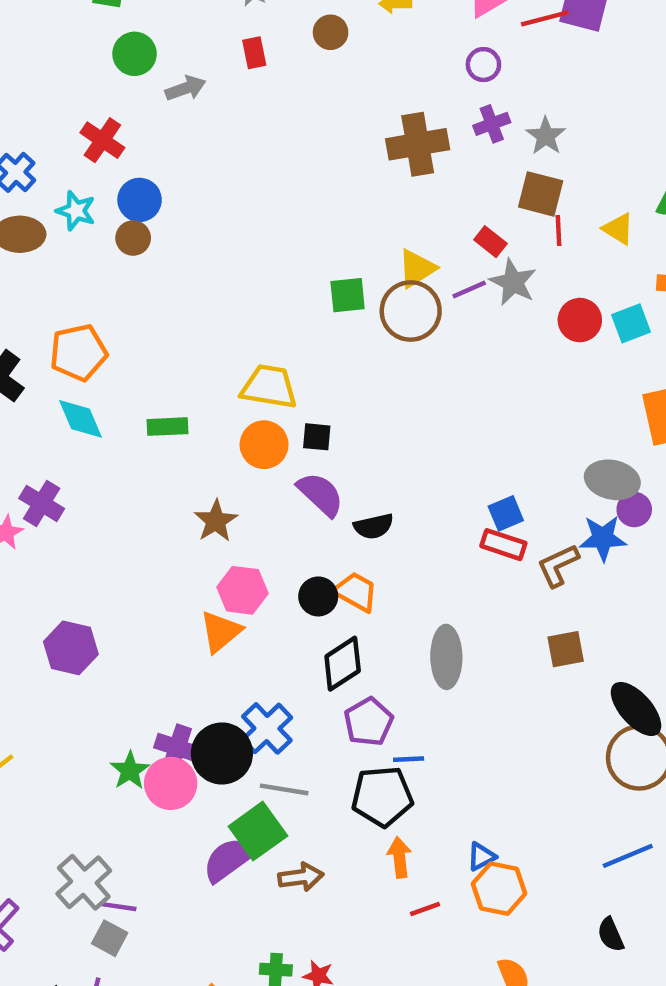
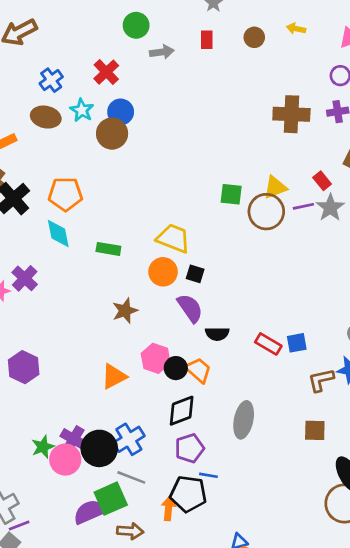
brown circle: (133, 238) -> (112, 134), size x1.5
red rectangle: (503, 545) -> (268, 344), moved
pink hexagon: (242, 590) -> (156, 358), moved
orange arrow: (399, 857) -> (169, 508), moved
purple line: (119, 907) -> (19, 526), turned -42

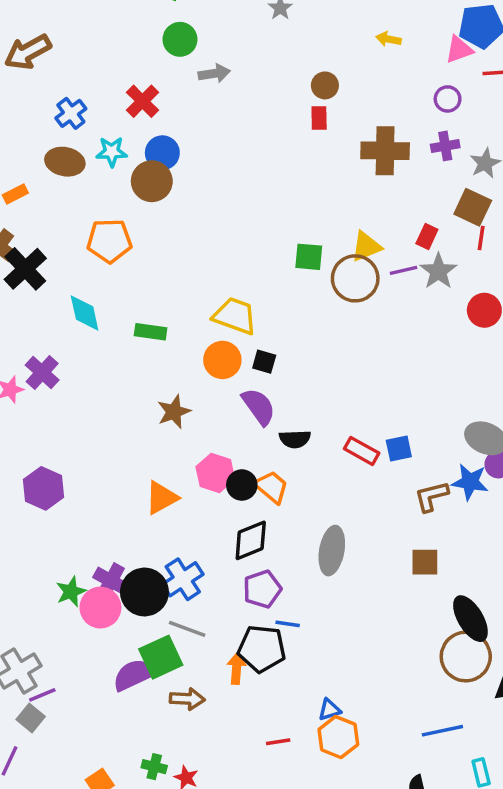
brown circle: (254, 37) -> (325, 85), moved
red rectangle: (207, 40) -> (319, 118), moved
cyan star: (82, 110) -> (112, 152), turned -30
red rectangle: (322, 181) -> (427, 237), turned 66
orange pentagon: (65, 194) -> (109, 241), moved

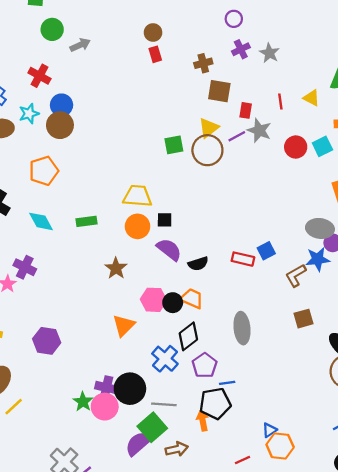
brown cross: (385, 151) -> (203, 63), size x0.6
brown square: (473, 207) -> (219, 91), moved
blue cross: (183, 579) -> (165, 359), moved

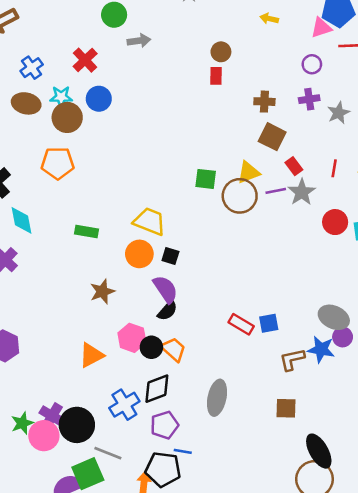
red rectangle: (246, 110) -> (294, 166), turned -63
brown circle: (60, 125) -> (67, 117), moved
cyan diamond: (41, 221) -> (22, 220), moved
black semicircle: (198, 264) -> (167, 310), moved, turned -48

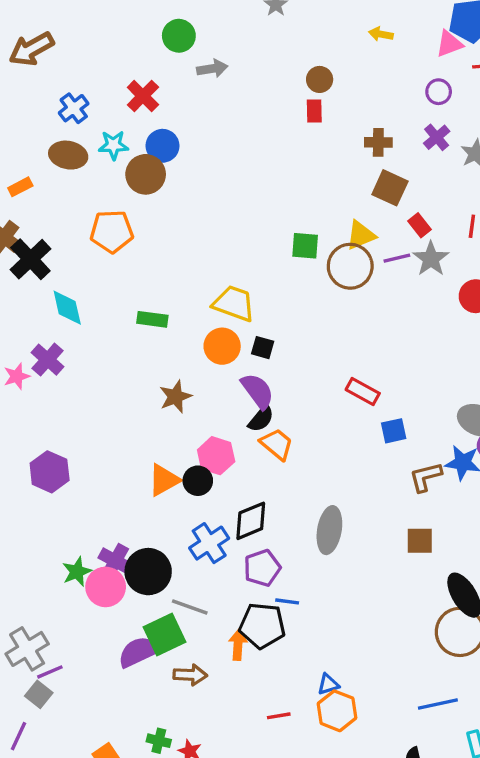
purple cross: (309, 99) -> (437, 137), turned -30
brown circle: (67, 117) -> (146, 174), moved
red rectangle: (241, 324) -> (363, 392), moved
black circle: (151, 347) -> (198, 481), moved
orange trapezoid: (173, 349) -> (277, 444), moved

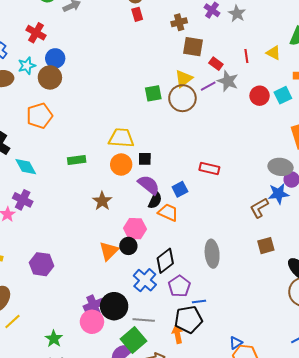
blue square: (394, 431) -> (180, 189), moved
purple cross: (115, 561) -> (94, 305), turned -36
green star: (77, 572) -> (54, 339), moved

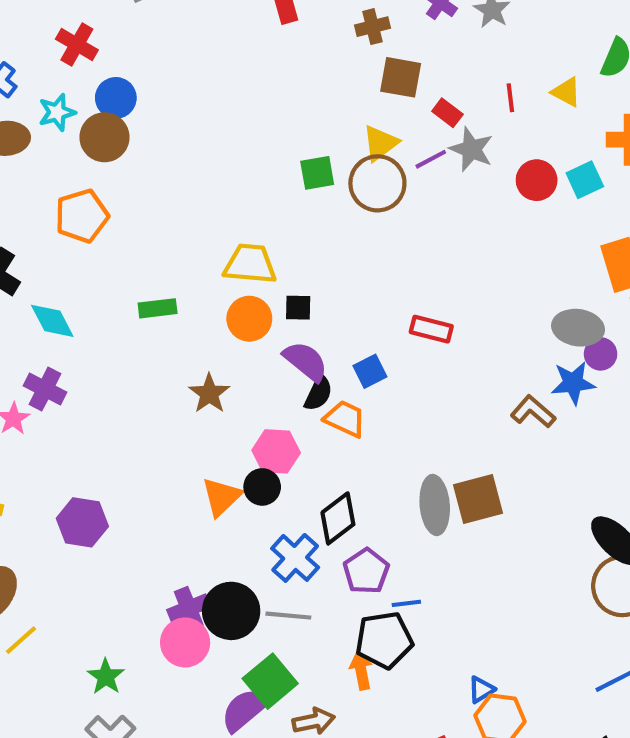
brown L-shape: (259, 208) -> (533, 412), turned 70
brown square: (266, 246) -> (478, 499), moved, size x1.4
gray line: (144, 320) -> (288, 616), moved

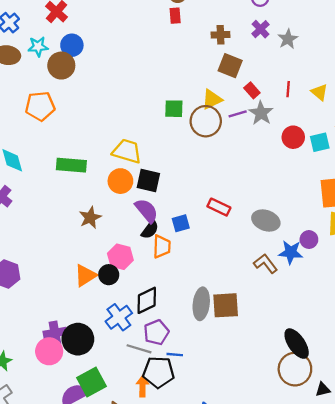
green rectangle: (158, 308) -> (71, 165), size x1.4
black square: (298, 308) -> (148, 180), size x1.5
gray ellipse: (578, 328) -> (266, 220), moved
orange trapezoid: (345, 419) -> (162, 247), turned 55
gray line: (288, 616) -> (139, 349), moved

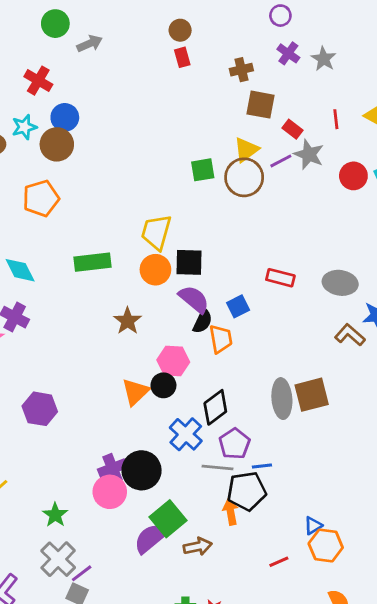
yellow trapezoid: (127, 151) -> (156, 232), turned -80

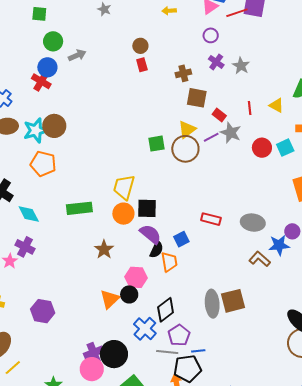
blue circle: (65, 117) -> (47, 67), moved
cyan star: (24, 127) -> (36, 130), moved, size x1.4
orange pentagon: (41, 198) -> (43, 164), turned 30

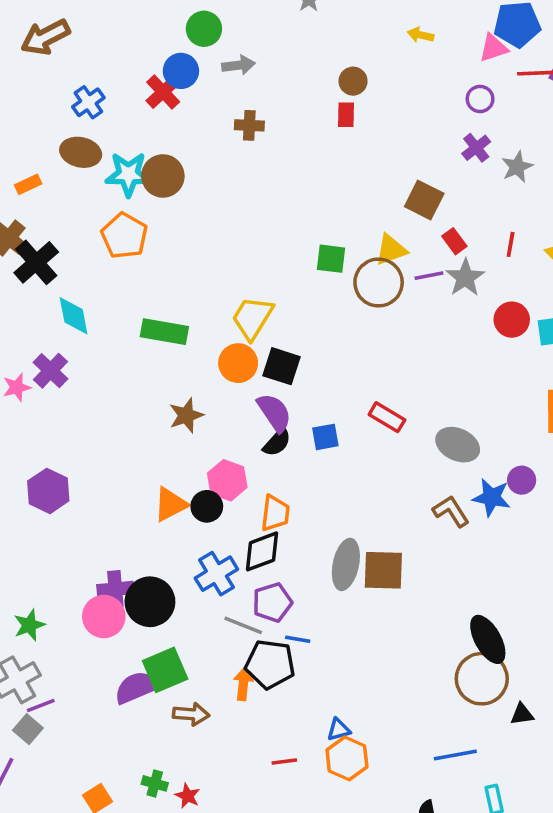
brown cross: (183, 73) -> (249, 125), moved
orange trapezoid: (169, 262) -> (275, 513), moved

